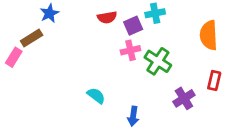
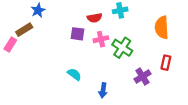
red semicircle: (107, 17) -> (95, 18), moved
purple square: (133, 26) -> (77, 34), moved, turned 32

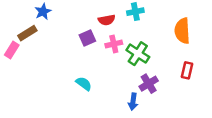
purple square: (77, 34) -> (87, 38), turned -32
purple cross: (142, 76) -> (149, 84), moved
blue arrow: (103, 90) -> (133, 102), moved

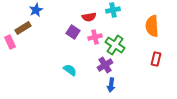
purple square: (87, 38) -> (73, 32), turned -32
pink rectangle: (12, 50) -> (10, 42), turned -56
purple cross: (149, 84) -> (105, 65), moved

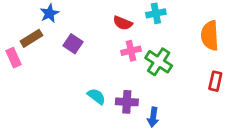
red semicircle: (89, 17) -> (123, 23), turned 32
purple square: (73, 32) -> (73, 44), moved
purple cross: (105, 65) -> (127, 102), moved, turned 35

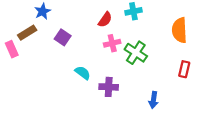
red semicircle: (123, 23) -> (105, 20), turned -77
cyan semicircle: (96, 96) -> (83, 73), moved
blue arrow: (153, 117) -> (154, 100), moved

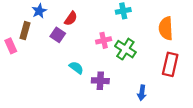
red semicircle: (105, 20) -> (71, 19), moved
brown rectangle: (27, 33) -> (25, 31), turned -42
red rectangle: (184, 69) -> (170, 64), size x1.5

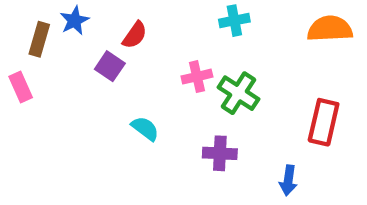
orange semicircle: (166, 28) -> (330, 29), moved, turned 90
brown rectangle: (25, 31) -> (39, 39), moved
purple cross: (100, 81) -> (220, 153), moved
blue arrow: (142, 93) -> (288, 180), moved

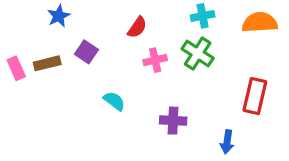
cyan cross: (234, 21) -> (203, 16), moved
red semicircle: (135, 35) -> (137, 27), moved
brown rectangle: (39, 39) -> (47, 63), moved, turned 60
green cross: (239, 93) -> (198, 54), moved

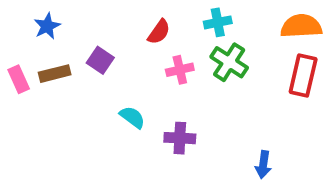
blue star: (59, 16) -> (47, 26), moved
cyan cross: (203, 16) -> (218, 22), moved
red rectangle: (255, 96) -> (303, 75), moved
purple cross: (173, 121) -> (180, 138), moved

